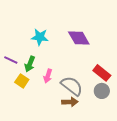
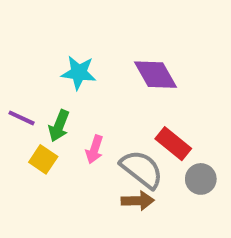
red rectangle: (102, 73) -> (173, 144), moved

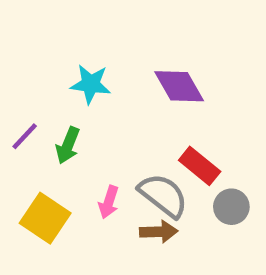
purple line: (22, 118) -> (25, 136), turned -72
pink arrow: (94, 149) -> (109, 202), moved
yellow square: (43, 159) -> (45, 218), moved, size x1.5

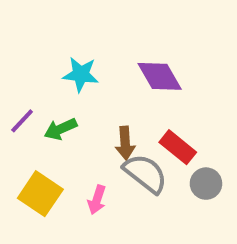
green arrow: (68, 145) -> (61, 129), turned 44
pink arrow: (109, 202) -> (97, 200), moved
brown arrow: (159, 232) -> (125, 143), moved, turned 88

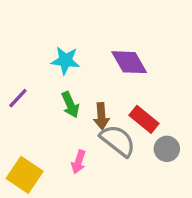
green arrow: (61, 129) -> (70, 105), moved, turned -90
yellow square: (40, 194) -> (25, 175), moved

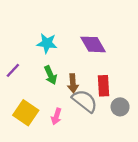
red rectangle: (144, 119) -> (104, 86), turned 48
yellow square: (25, 175) -> (26, 113), moved

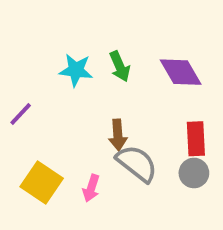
purple diamond: (93, 44) -> (181, 72), moved
green arrow: (50, 75) -> (120, 66), moved
red rectangle: (104, 86) -> (196, 139), moved

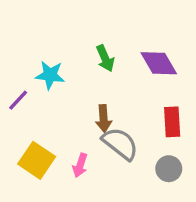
cyan star: (76, 70) -> (50, 75), moved
gray circle: (194, 173) -> (169, 169), moved

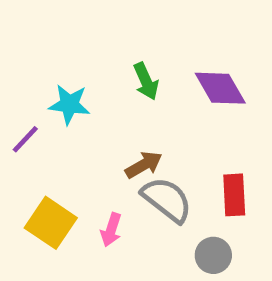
brown arrow: (104, 118) -> (144, 165), turned -116
red rectangle: (172, 122) -> (234, 195), moved
gray circle: (169, 169) -> (213, 255), moved

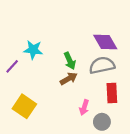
green arrow: (146, 81) -> (70, 61), moved
gray semicircle: (167, 200) -> (102, 65), moved, turned -50
pink arrow: (111, 230) -> (84, 107), moved

